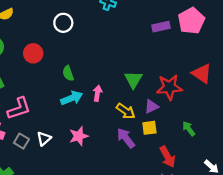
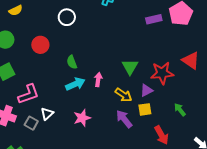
white triangle: (44, 139) -> (47, 114), moved

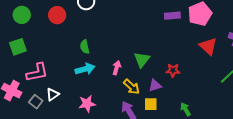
red circle: (40, 45) -> (57, 15), moved
red triangle: (191, 60) -> (208, 46), moved
red star: (162, 73) -> (173, 70), size x0.6
pink arrow: (98, 80) -> (117, 68), moved

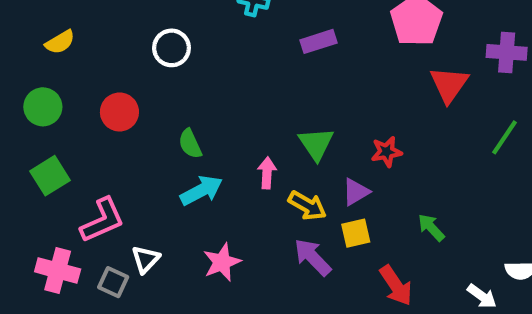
red circle: (57, 15) -> (119, 112), moved
purple rectangle: (172, 16) -> (319, 41), moved
red triangle: (208, 46) -> (449, 84), turned 36

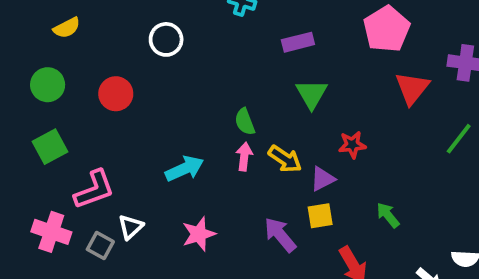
green semicircle: (190, 144) -> (245, 122), moved
green triangle: (316, 144) -> (312, 94), moved
yellow arrow: (307, 206) -> (285, 159), moved

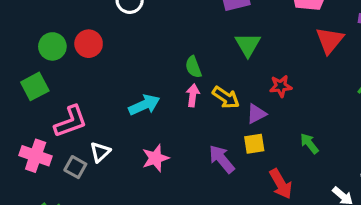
green circle: (48, 85) -> (52, 46), moved

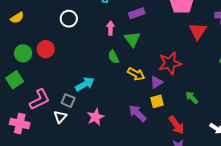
green triangle: (248, 45) -> (132, 39), moved
red star: (281, 86) -> (170, 63), size x1.6
pink arrow: (193, 95) -> (110, 28), moved
gray square: (75, 167) -> (68, 101), moved

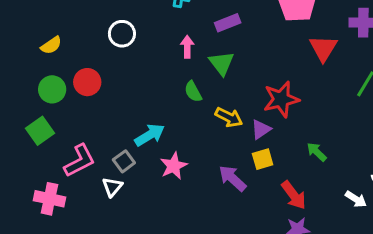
yellow semicircle: (17, 18) -> (51, 45), moved
gray square: (68, 101) -> (124, 161), turned 32
pink star: (96, 117) -> (174, 166), moved

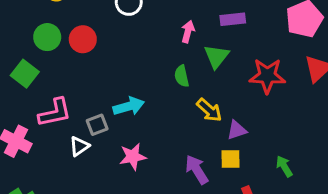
red star: (281, 99) -> (267, 76), moved
green square: (40, 131) -> (25, 74), turned -32
pink star: (174, 166) -> (133, 157), moved

